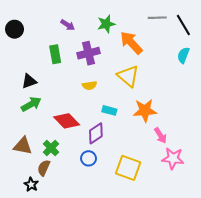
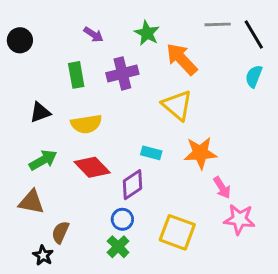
green star: (106, 24) -> (147, 33), turned -30
yellow semicircle: (90, 85) -> (86, 124), moved, size x1.5
green arrow: (31, 104) -> (43, 160), moved
green cross: (51, 148) -> (118, 247), moved

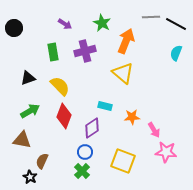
black line: (254, 35) -> (176, 24), turned -30
orange arrow: (182, 59) -> (126, 41), turned 65
yellow semicircle: (86, 124) -> (60, 86), turned -125
orange star: (200, 153) -> (132, 117), moved, size x0.7
red diamond: (92, 167) -> (64, 116), turned 65

